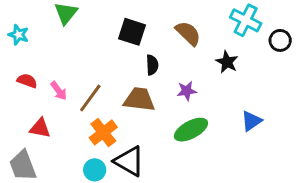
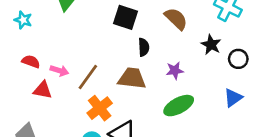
black circle: (280, 40) -> (238, 59), moved
pink arrow: (59, 91) -> (59, 71), turned -36
red triangle: (40, 128) -> (43, 90), moved

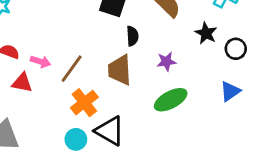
brown trapezoid: (132, 78) -> (120, 70), turned -100

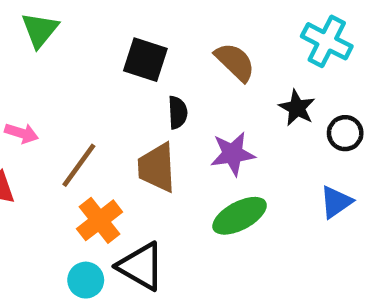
pink arrow: (40, 62) -> (21, 133), moved
purple star: (166, 62) -> (233, 154), size x1.4

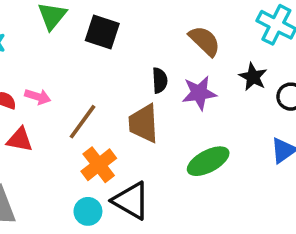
black square: (145, 60) -> (102, 32), moved
purple star: (233, 154) -> (199, 93), moved

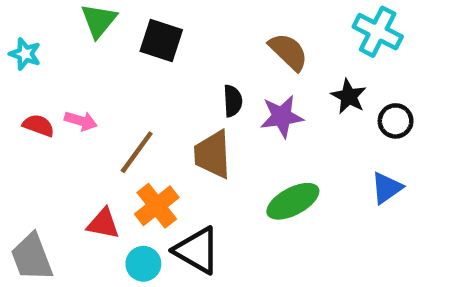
red triangle: (20, 140) -> (103, 224), moved

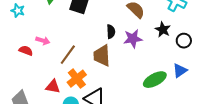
red semicircle: (38, 125) -> (26, 51), moved
green ellipse: (293, 201) -> (155, 80), moved

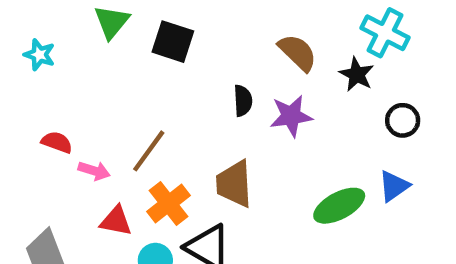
black star: (163, 30) -> (357, 74), moved
pink arrow: (43, 41) -> (94, 171), moved
brown trapezoid: (102, 56) -> (234, 184), moved

